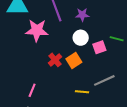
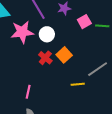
white circle: (81, 38) -> (47, 34), moved
pink square: (99, 47) -> (84, 22), moved

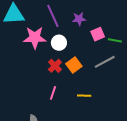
gray line: (98, 69) -> (105, 62), moved
pink line: (28, 92) -> (53, 93), moved

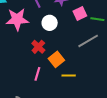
white circle: (59, 43) -> (50, 23), moved
orange square: (74, 65) -> (56, 59), moved

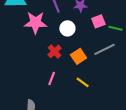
orange square: (56, 59) -> (79, 56), moved
yellow line: (69, 76) -> (83, 82), turned 32

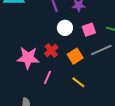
pink square: (98, 21) -> (89, 30), moved
pink star: (35, 23) -> (28, 58), moved

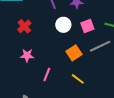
red cross: (51, 50) -> (24, 26), moved
pink star: (28, 58) -> (27, 55), size x0.6

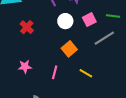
orange square: (74, 53) -> (69, 49), moved
pink star: (27, 55) -> (25, 67), moved

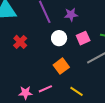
pink star: (25, 67) -> (25, 93), moved
pink line: (55, 72) -> (45, 89), turned 48

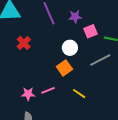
white circle: (59, 38) -> (70, 48), moved
pink square: (83, 38) -> (90, 31), moved

